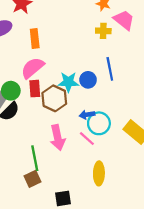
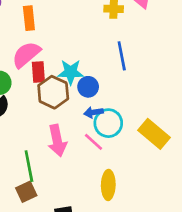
blue circle: (88, 80) -> (88, 87), moved
red rectangle: (35, 89) -> (38, 72), moved

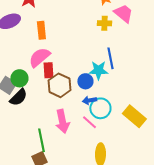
cyan star: (71, 72) -> (98, 70), moved

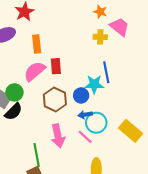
red rectangle: (48, 70) -> (56, 66), moved

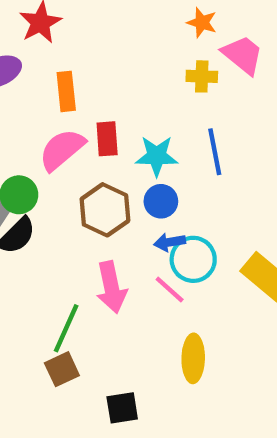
cyan star: (94, 84) -> (157, 156), moved
green line: (37, 155) -> (66, 328), turned 35

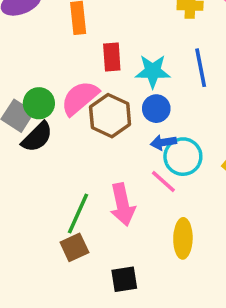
pink semicircle: (62, 150) -> (80, 98), moved
pink arrow: (111, 287) -> (122, 205), moved

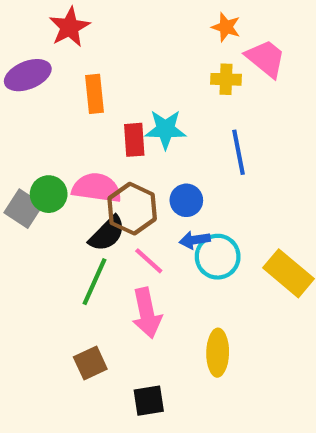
cyan star: (153, 71) -> (165, 129), moved
pink semicircle: (80, 98) -> (97, 188), turned 48
black semicircle: (37, 137) -> (107, 234), moved
pink line: (163, 181) -> (149, 261), moved
green line: (78, 214) -> (95, 282), moved

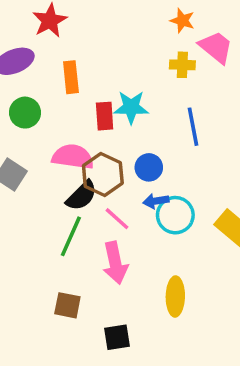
green circle: (49, 194) -> (25, 113), moved
brown square: (90, 363) -> (67, 305), turned 36

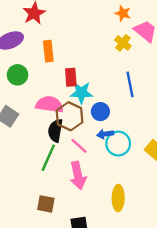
yellow cross: (182, 65) -> (123, 43), turned 35
cyan star: (131, 107) -> (81, 93), moved
black semicircle: (82, 196) -> (55, 131), turned 145

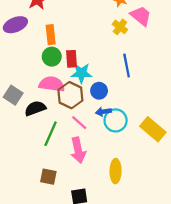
green circle: (17, 75) -> (52, 57), moved
black semicircle: (55, 131) -> (35, 108), moved, turned 60

